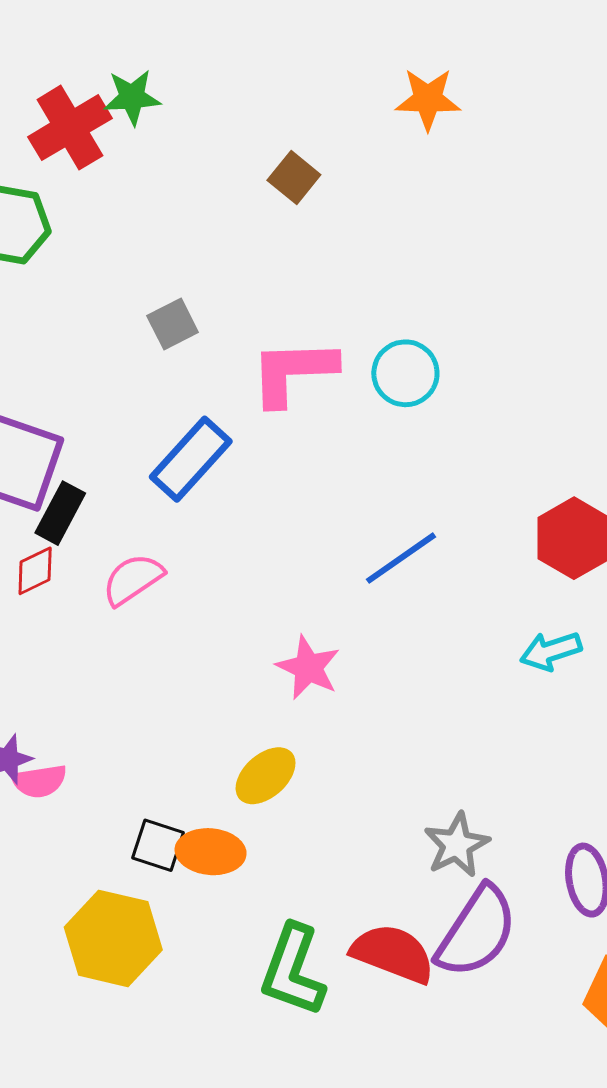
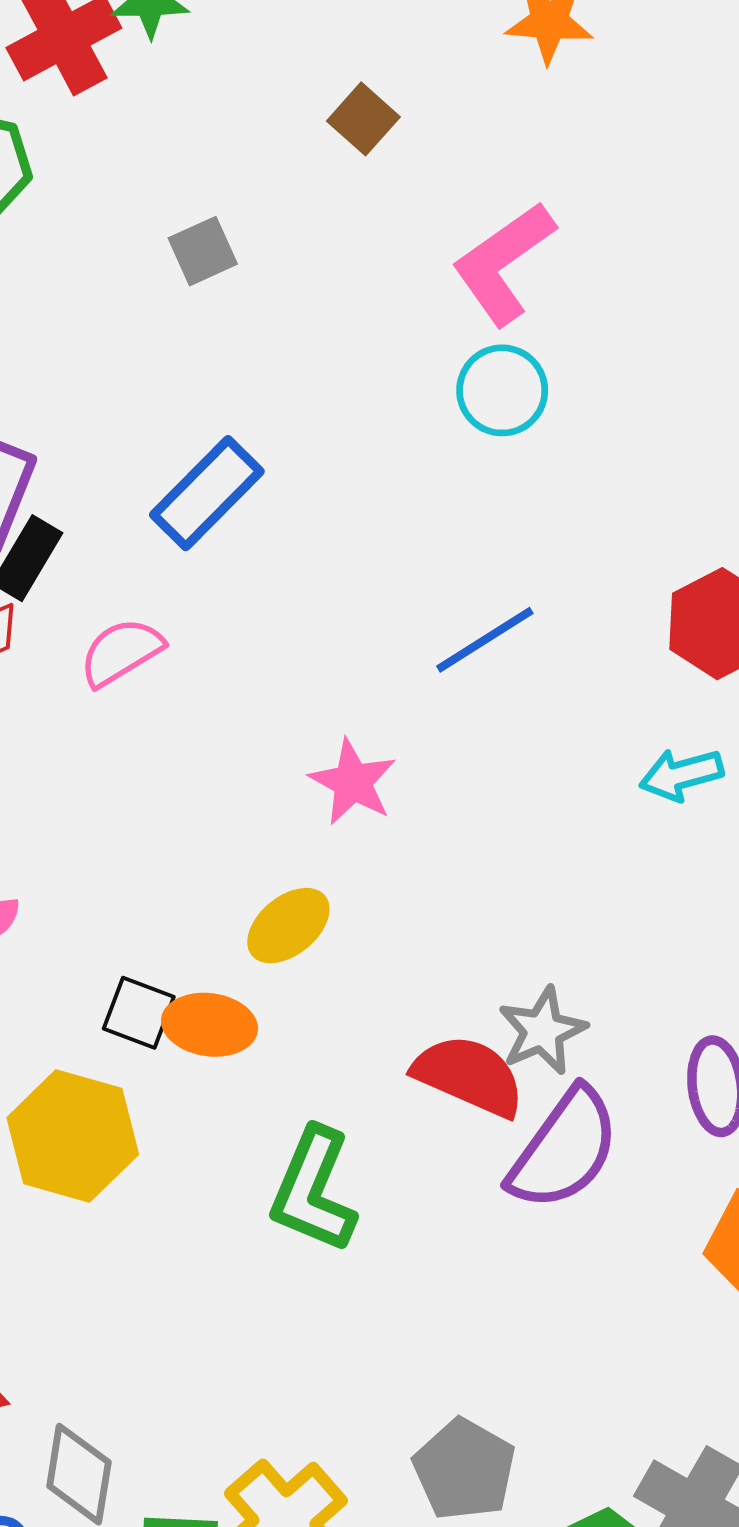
gray square: (173, 324) -> (203, 251), moved
pink L-shape: (293, 372) -> (503, 263), moved, turned -36
red semicircle: (393, 953) -> (469, 1076), moved

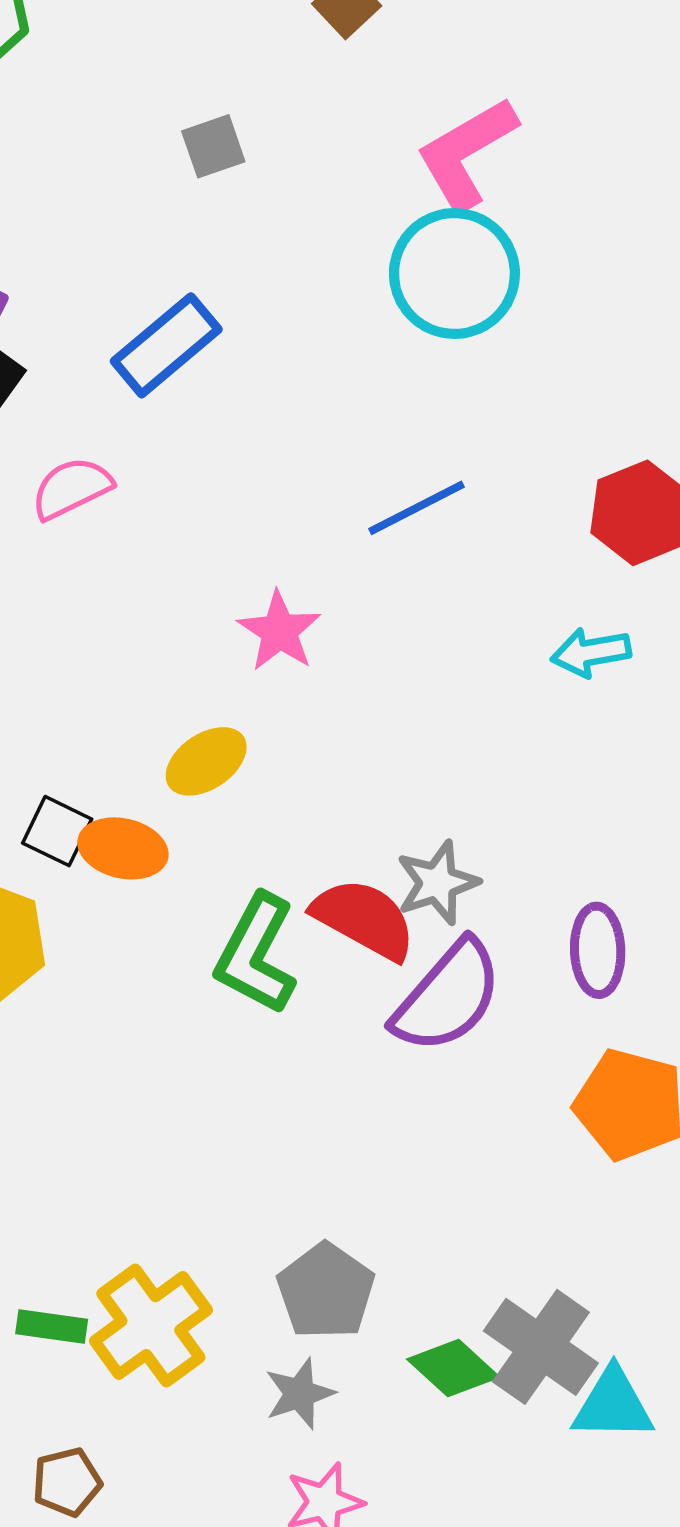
gray square: (203, 251) -> (213, 146), moved
cyan circle: (502, 390) -> (454, 273), size x1.5
green L-shape: (313, 1190) -> (256, 954), moved

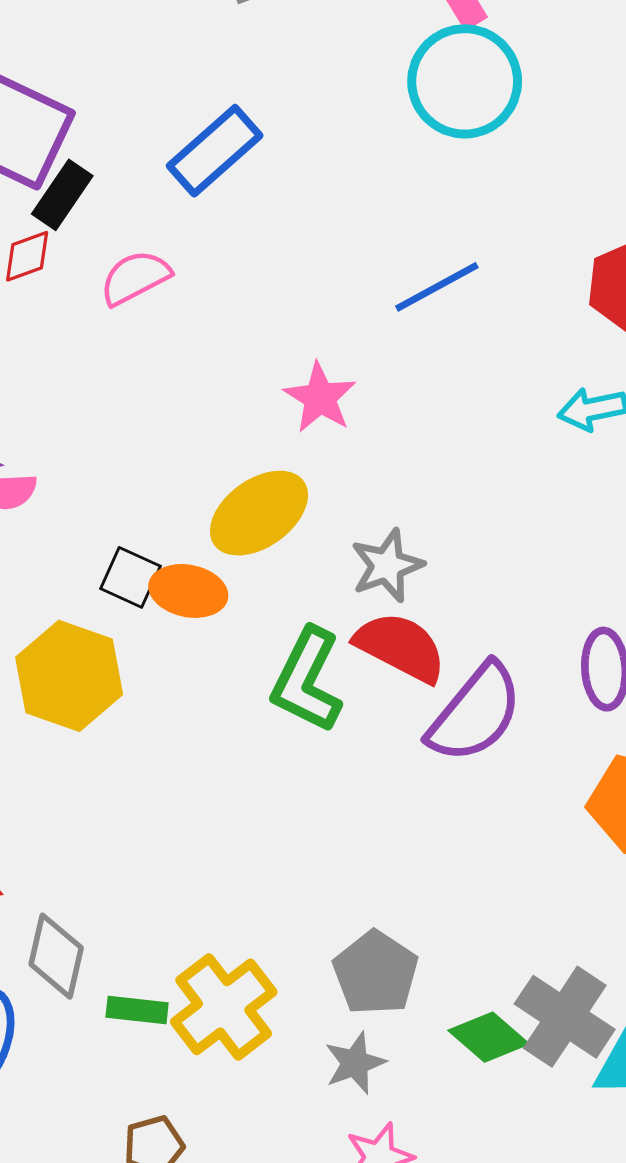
yellow ellipse: (206, 761) -> (259, 513), size x1.4
gray star: (437, 883) -> (387, 566), moved

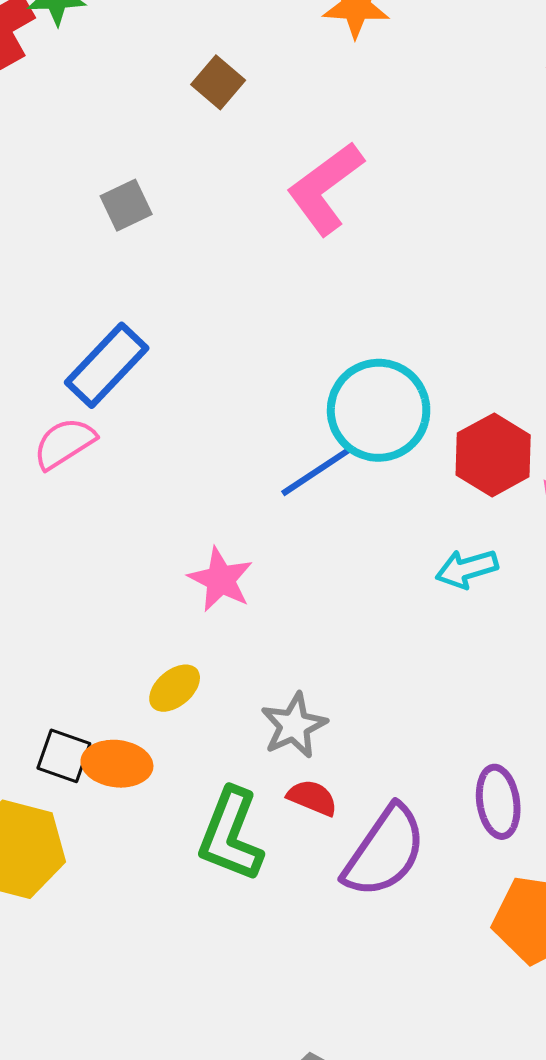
cyan circle: (465, 81) -> (379, 410), moved
pink semicircle: (135, 278) -> (64, 443), moved
yellow ellipse: (259, 513) -> (175, 688), size x0.6
red semicircle: (400, 647) -> (312, 798), size x0.6

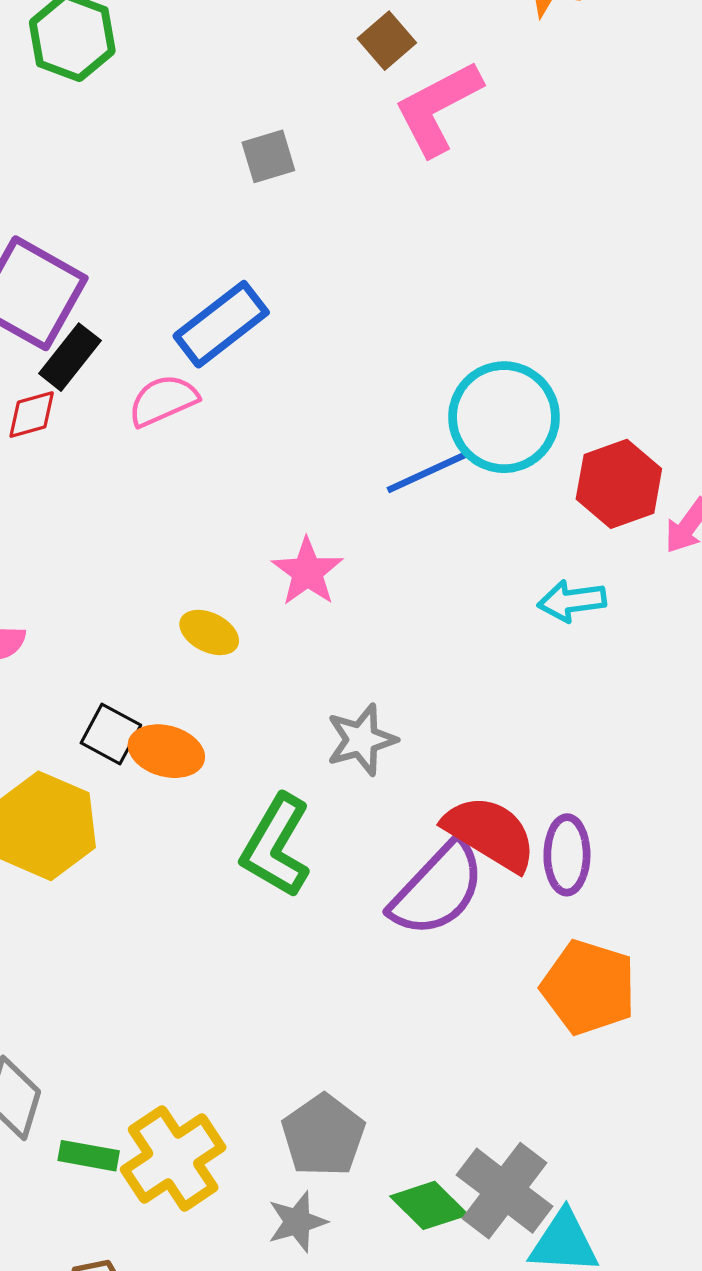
pink L-shape: (325, 188) -> (438, 108), moved
yellow ellipse: (175, 688) -> (209, 632), moved, turned 58
red semicircle: (312, 798) -> (490, 833), moved, size x1.8

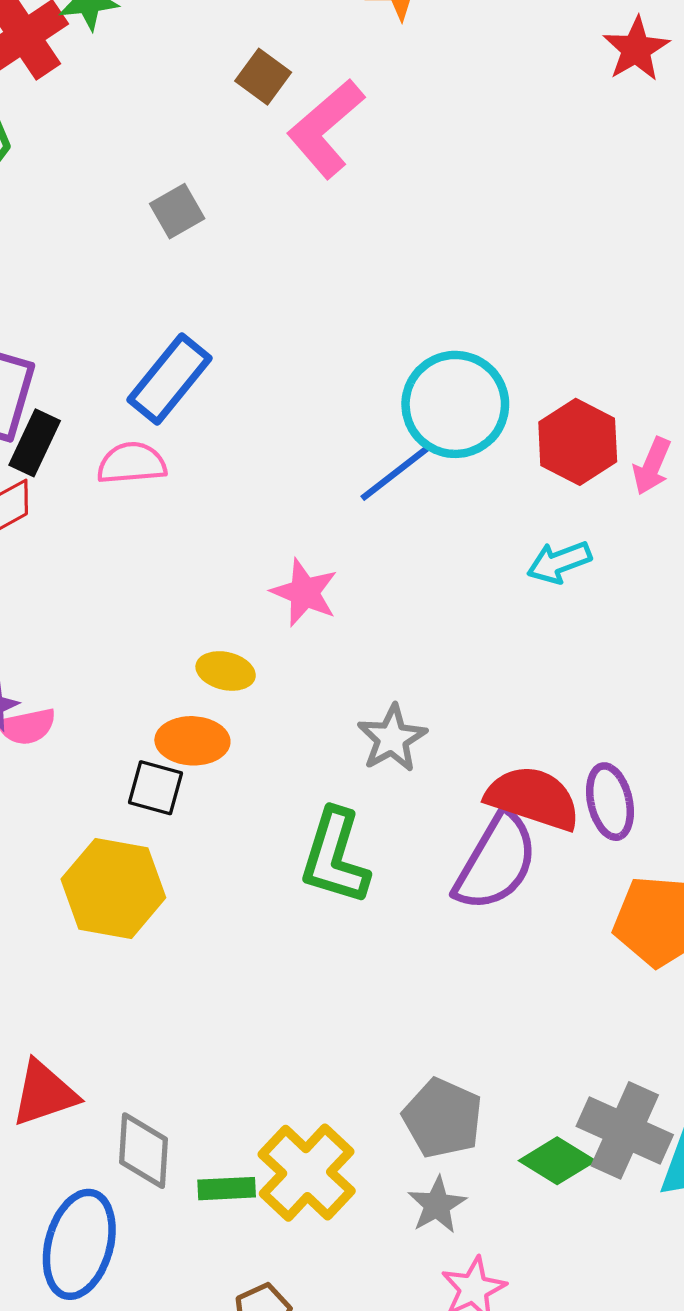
pink semicircle: (163, 400) -> (132, 463), turned 32
orange ellipse: (166, 751) -> (192, 741), moved

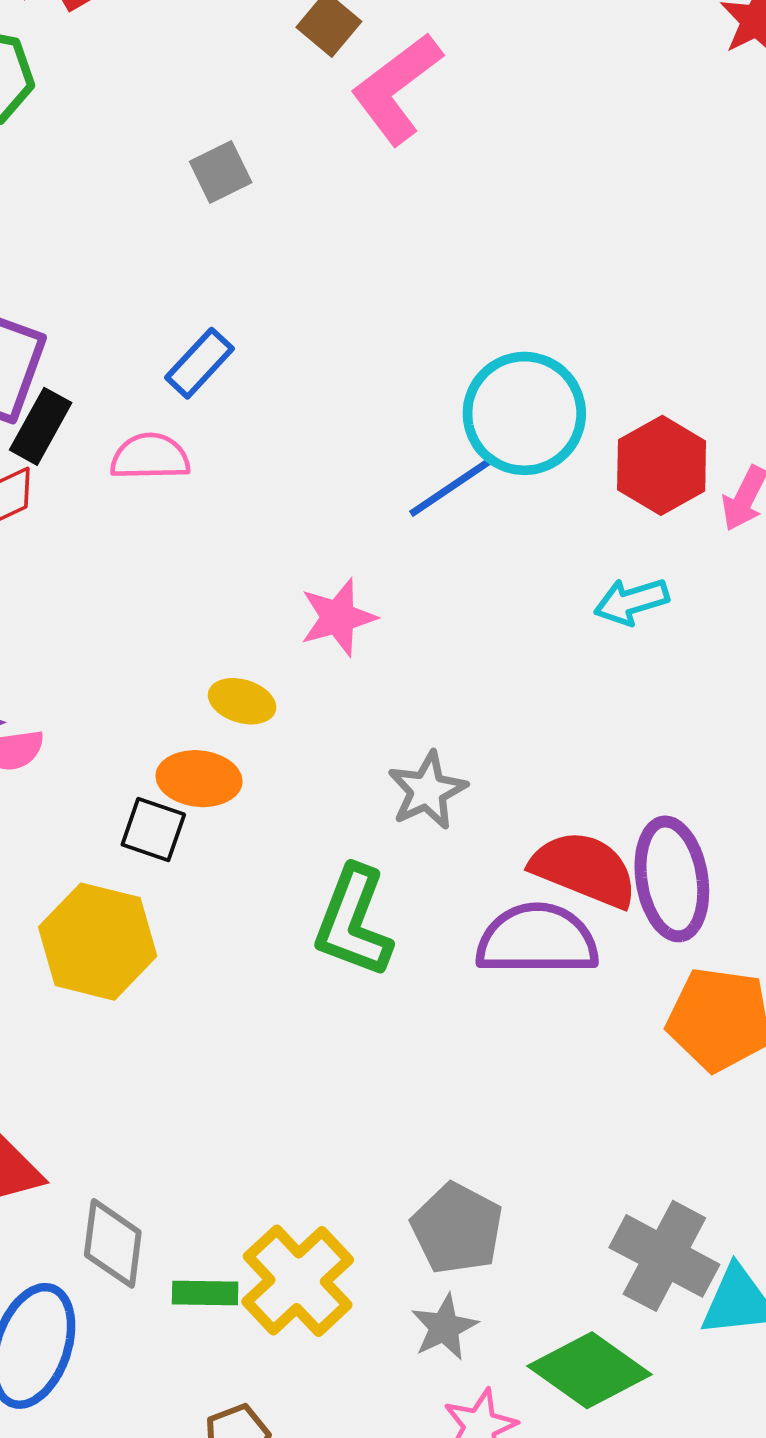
blue rectangle: (169, 379) -> (200, 363), size x0.7
pink star: (304, 592) -> (338, 617), turned 30
purple ellipse: (610, 802) -> (672, 879), size x1.4
purple semicircle: (496, 862) -> (537, 940), turned -124
green diamond: (557, 1161) -> (589, 1370), moved, size x1.4

